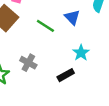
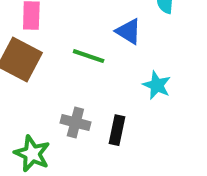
black rectangle: (66, 75) -> (117, 130), moved, turned -35

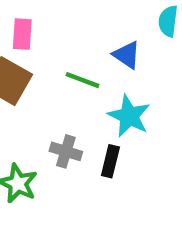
cyan star: (157, 85) -> (129, 116), moved, size x1.4

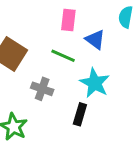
pink rectangle: (22, 34) -> (68, 20), moved
gray cross: (66, 151) -> (42, 89), moved

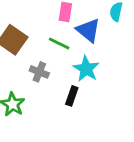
blue triangle: (95, 40) -> (88, 30), size x1.4

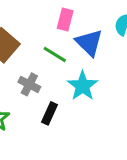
black rectangle: (72, 96) -> (50, 113), moved

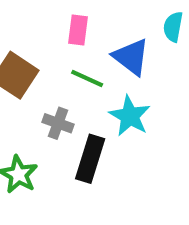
pink rectangle: (65, 20) -> (78, 30), moved
black rectangle: (50, 113) -> (90, 159), size x1.5

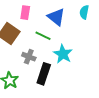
pink rectangle: (78, 30) -> (25, 13), moved
blue triangle: (131, 57) -> (56, 17), moved

